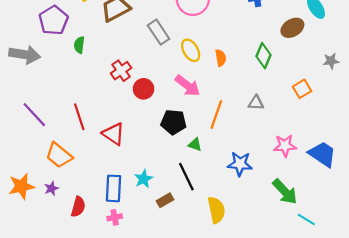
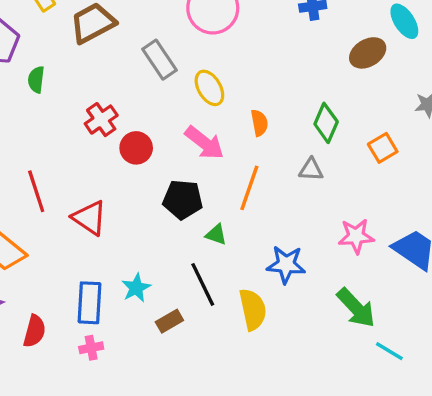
green diamond: (263, 56) -> (326, 123), moved
orange semicircle: (221, 58) -> (259, 123), moved
yellow semicircle: (216, 210) -> (253, 309), moved

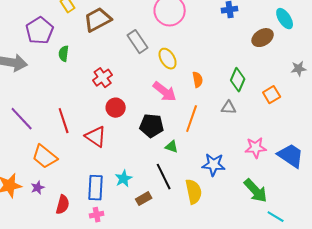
red circle: (136, 148) -> (116, 108), moved

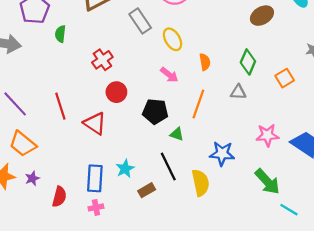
brown ellipse: (263, 38) -> (262, 16), moved
pink arrow: (165, 92) -> (169, 75), size x0.7
orange trapezoid: (45, 157) -> (23, 144), moved

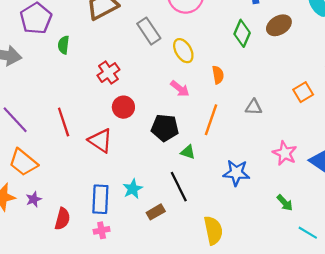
green diamond: (248, 62) -> (242, 33), moved
pink star: (267, 135) -> (285, 153), turned 30
green arrow: (267, 182) -> (285, 203), size x0.6
yellow semicircle: (201, 183) -> (213, 230), moved

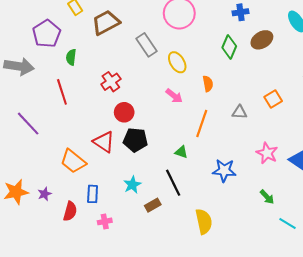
orange square: (303, 92) -> (273, 99), moved
red line: (64, 122) -> (62, 92), moved
black pentagon: (165, 128) -> (135, 140), moved
orange trapezoid: (23, 162) -> (73, 161), moved
blue rectangle: (100, 199) -> (93, 194), moved, size x0.7

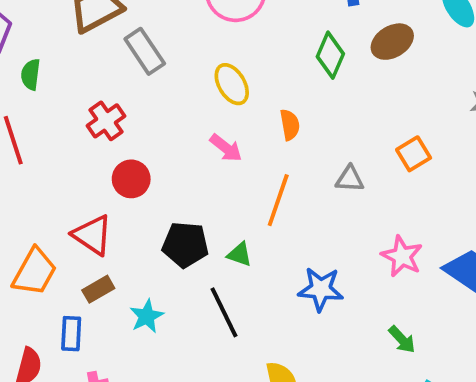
gray rectangle: (147, 45) -> (145, 51), moved
black pentagon: (135, 140) -> (185, 245), moved
orange trapezoid: (73, 161) -> (34, 272), turned -100
brown rectangle: (153, 205) -> (98, 289), moved

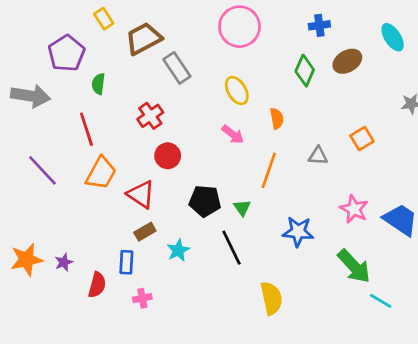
green triangle: (239, 254) -> (242, 208), turned 36
orange trapezoid: (34, 272) -> (101, 173), moved
green arrow: (402, 339) -> (354, 266), size x1.8

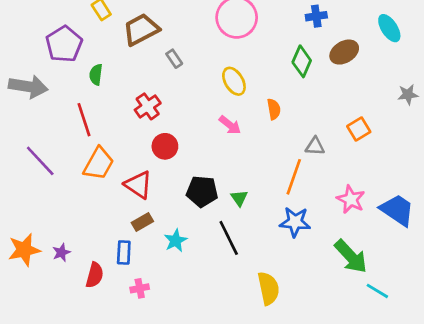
gray rectangle: (177, 68) -> (174, 59), size x0.6
orange line: (269, 170) -> (294, 177), moved

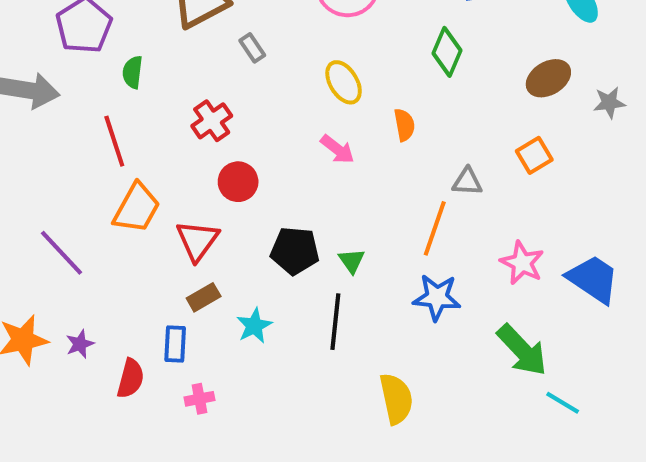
brown ellipse: (344, 52) -> (548, 78), moved
purple line: (40, 161) -> (62, 253), moved
red triangle: (138, 185) -> (197, 241), turned 32
black line: (229, 238) -> (335, 322), turned 32

